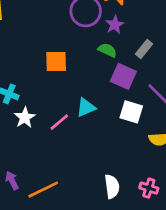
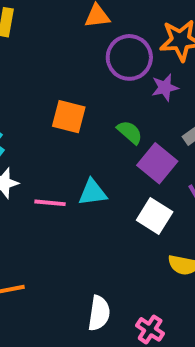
green semicircle: (107, 50) -> (130, 132), moved
pink line: (59, 122) -> (50, 203), turned 30

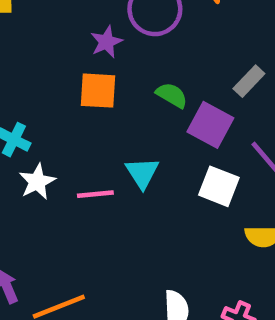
purple star: (165, 87) -> (106, 42), moved
cyan triangle: (93, 192) -> (142, 173), turned -44

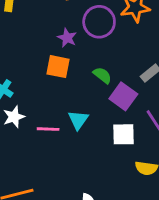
purple star: (106, 42) -> (67, 38), turned -30
white square: (219, 186) -> (123, 134), turned -30

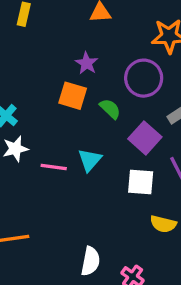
purple circle: (99, 22) -> (144, 78), moved
green semicircle: (102, 75) -> (110, 109), moved

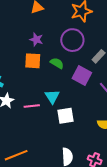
white square: (141, 182) -> (66, 116), moved

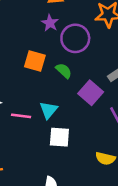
purple star: (36, 40) -> (50, 23), moved
purple circle: (72, 40) -> (75, 38), moved

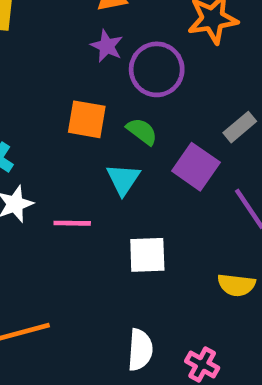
cyan triangle: (49, 110) -> (123, 179), moved

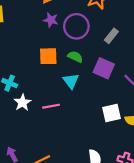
gray rectangle: (240, 127) -> (111, 36), moved
white square: (147, 255) -> (111, 113), moved

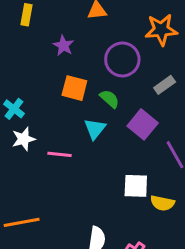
purple star: (51, 20) -> (63, 46), moved

